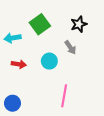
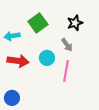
red arrow: (19, 64) -> (18, 61), size x1.5
pink line: (64, 96) -> (66, 71), moved

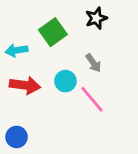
black star: (75, 23) -> (96, 18), moved
pink line: (66, 71) -> (92, 99), turned -50

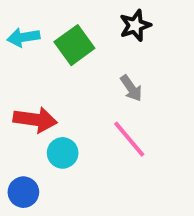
cyan arrow: (17, 50) -> (23, 37), moved
cyan circle: (65, 81) -> (63, 153), moved

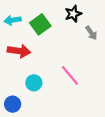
gray arrow: (131, 88) -> (91, 33), moved
red arrow: (35, 120) -> (19, 51), moved

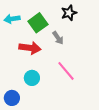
gray arrow: (91, 33) -> (58, 38), moved
red arrow: (19, 51) -> (30, 48), moved

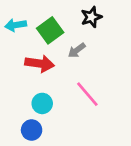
gray arrow: (58, 38) -> (77, 50), turned 88
blue circle: (12, 98) -> (32, 130), moved

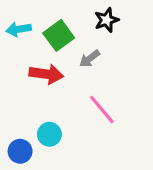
cyan circle: (42, 103) -> (49, 134), moved
blue circle: (32, 130) -> (20, 151), moved

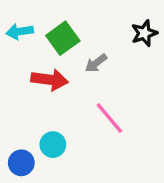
black star: (107, 20) -> (144, 33), moved

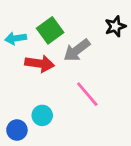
cyan arrow: (20, 32) -> (16, 38), moved
gray arrow: (96, 63) -> (77, 50), size x1.5

